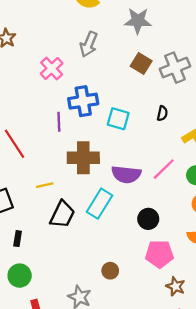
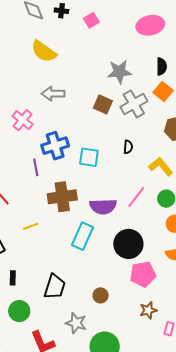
gray star: (138, 21) -> (119, 72), moved
gray arrow: (89, 44) -> (53, 94), turned 75
black trapezoid: (62, 214) -> (55, 287), moved
black circle: (148, 219) -> (128, 244), size x1.5
brown star: (176, 286) -> (148, 310), moved, turned -30

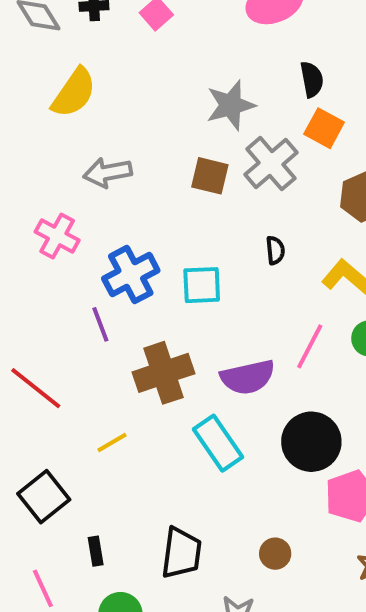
yellow semicircle: (44, 51) -> (74, 93), turned -80
cyan rectangle: (83, 236) -> (218, 443), turned -48

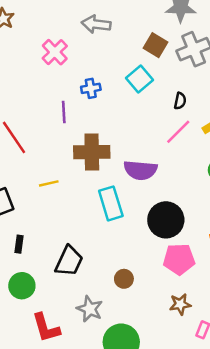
blue cross: (131, 275) -> (91, 88), size x0.6
cyan square: (202, 285) -> (140, 79), moved, turned 35
pink line: (310, 346) -> (178, 132), moved

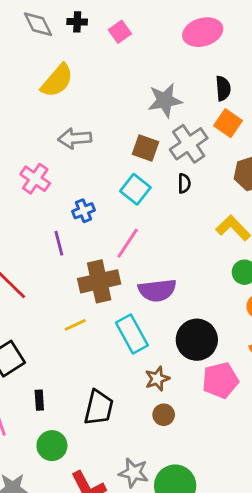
black semicircle: (180, 101) -> (184, 183), moved
pink line: (178, 132) -> (128, 243), moved
yellow line: (49, 183) -> (75, 325), moved
brown star: (180, 304) -> (157, 379), moved
gray star: (90, 309) -> (134, 473), moved

